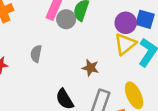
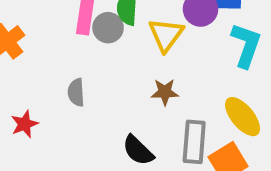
yellow triangle: (125, 44) -> (166, 35), moved

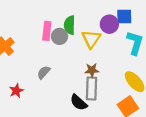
gray semicircle: (76, 92) -> (44, 72), turned 48
gray rectangle: (194, 142) -> (91, 89), moved

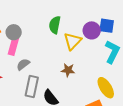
pink rectangle: (47, 31) -> (13, 46), moved
gray circle: (60, 36) -> (14, 32), moved
gray rectangle: (91, 89) -> (32, 87), moved

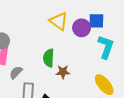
green semicircle: (55, 25) -> (49, 58), moved
yellow triangle: (72, 41) -> (59, 21), moved, turned -30

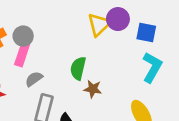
yellow triangle: (59, 21) -> (99, 25), turned 30
purple circle: (82, 28) -> (118, 19), moved

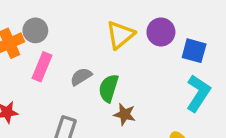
yellow triangle: (99, 25) -> (120, 35), moved
gray circle: (23, 36) -> (35, 30), moved
gray semicircle: (34, 79) -> (81, 77), moved

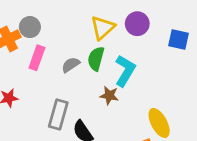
blue square: (194, 51) -> (178, 40), moved
green semicircle: (109, 88) -> (96, 59), moved
cyan L-shape: (198, 93) -> (125, 71), moved

